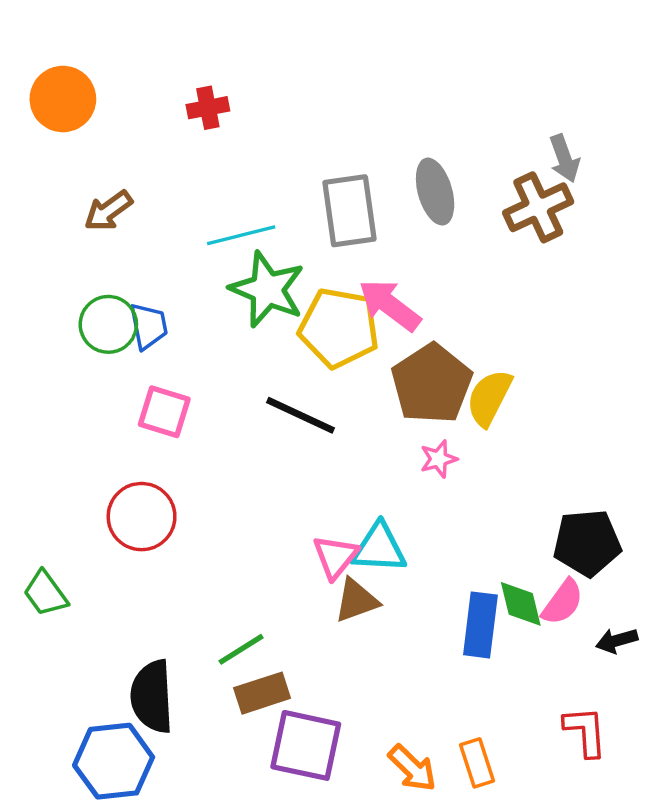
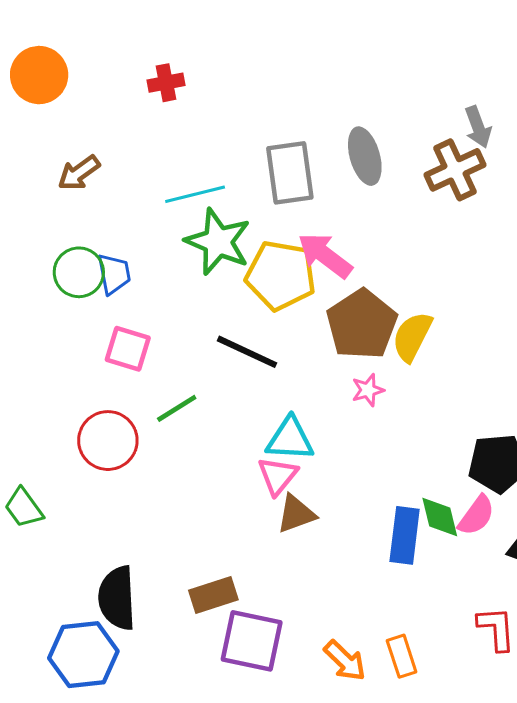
cyan triangle: (379, 548) -> (290, 439), moved
green line: (241, 649) -> (177, 408), moved

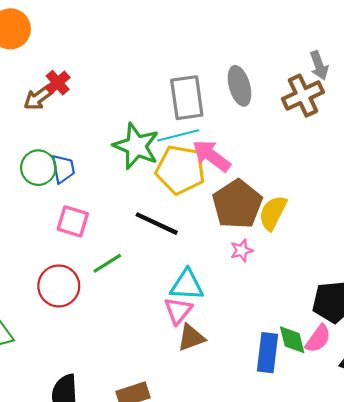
red cross: (166, 83) -> (58, 83), moved, turned -30
cyan line: (195, 194) -> (178, 135), moved

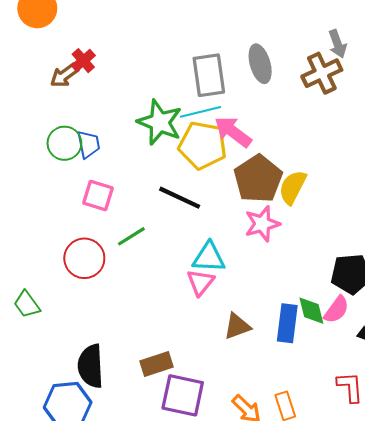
pink star: (242, 250) -> (262, 224), size x1.6
brown triangle: (191, 338) -> (237, 326), moved

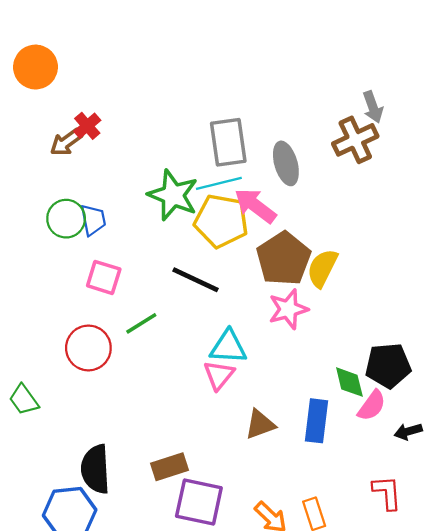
gray ellipse: (260, 64) -> (286, 163), moved
green diamond: (311, 311) -> (349, 382), moved

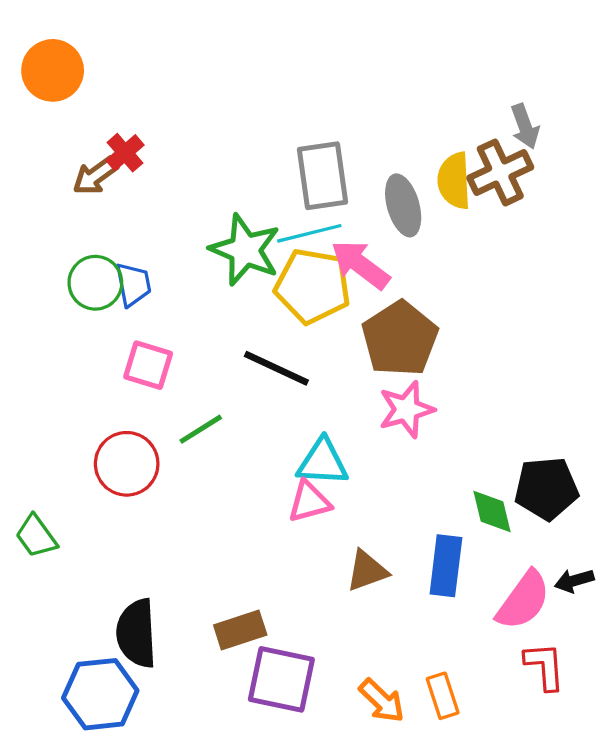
yellow semicircle: (322, 268) -> (454, 181), moved, turned -30
pink triangle: (219, 375) -> (309, 502), turned 36
pink semicircle: (372, 406) -> (523, 600), moved, size x1.4

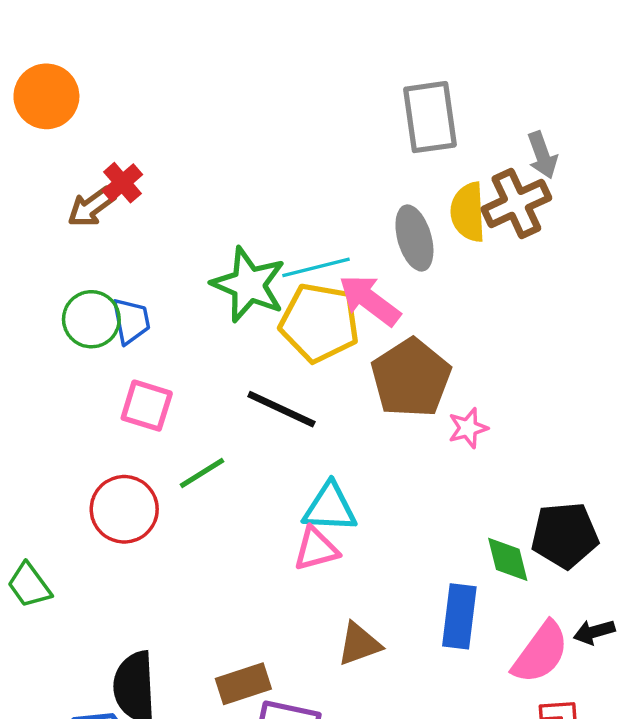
gray rectangle: (322, 176) -> (430, 117), moved
pink star: (406, 409) -> (468, 428), moved, size x0.7
brown triangle: (367, 571) -> (359, 644), moved

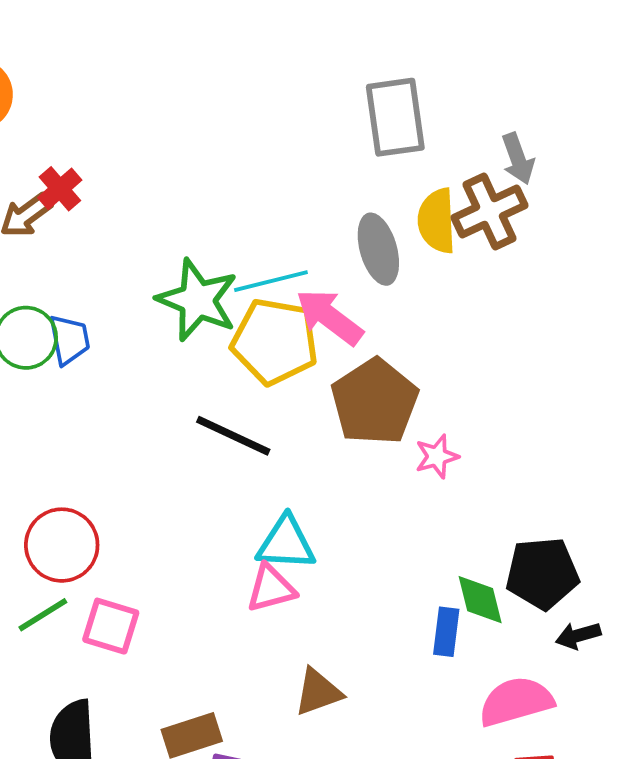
pink square: (147, 406) -> (111, 626), moved
green line: (202, 473) -> (43, 615), moved
blue rectangle: (459, 616) -> (446, 632), moved, size x0.7
black arrow: (594, 632) -> (578, 635), moved
pink semicircle: (541, 653) -> (516, 701), turned -142

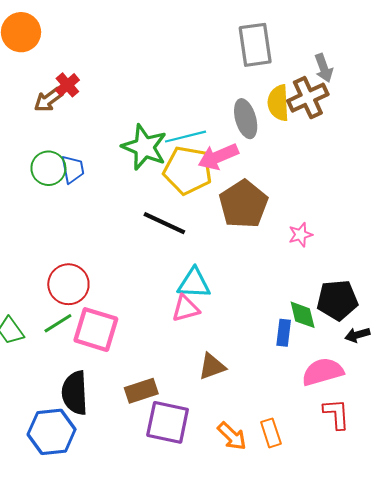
pink arrow: (329, 317) -> (218, 157), turned -60
pink star: (437, 456) -> (300, 235), moved
pink square: (111, 626) -> (96, 330), size x1.4

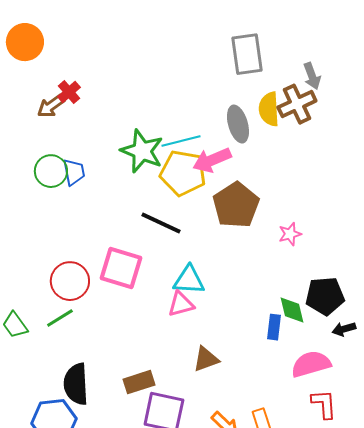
pink square: (96, 330) -> (121, 268), moved

